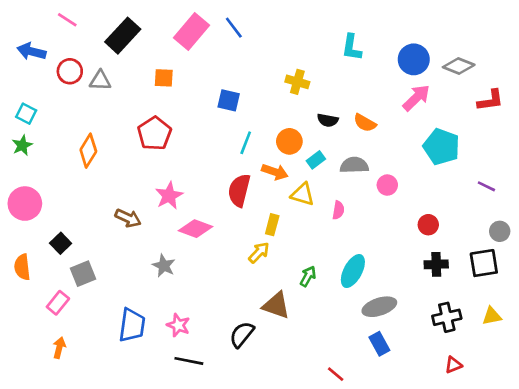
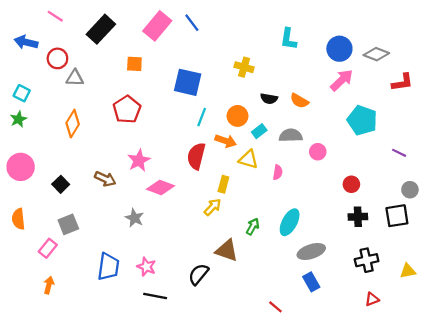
gray triangle: (100, 81) -> (75, 78), moved
blue square: (229, 100) -> (188, 82), size x1.5
black square: (61, 243) -> (61, 184), moved
yellow triangle: (492, 316) -> (408, 271), moved

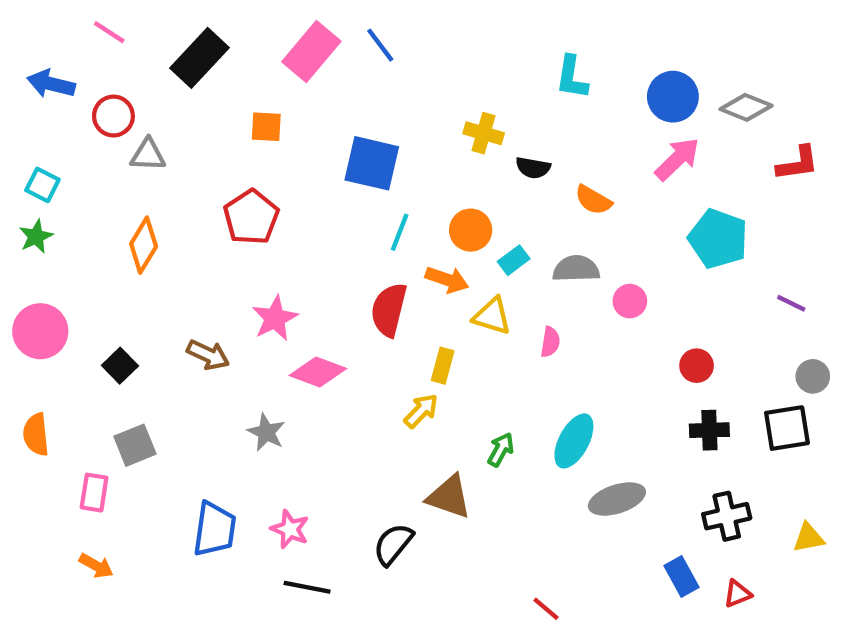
black semicircle: (269, 99) -> (533, 168), moved
pink rectangle: (48, 248) -> (94, 493), turned -30
blue rectangle: (311, 282) -> (681, 576), moved
orange arrow: (49, 285) -> (96, 566), turned 105

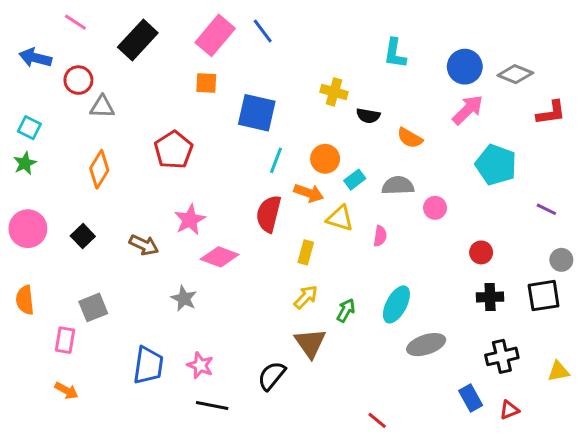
orange square: (266, 127) -> (206, 83), moved
black square: (120, 366) -> (83, 236), moved
yellow arrow: (421, 411) -> (306, 297), moved
brown triangle: (449, 497) -> (310, 343), turned 36

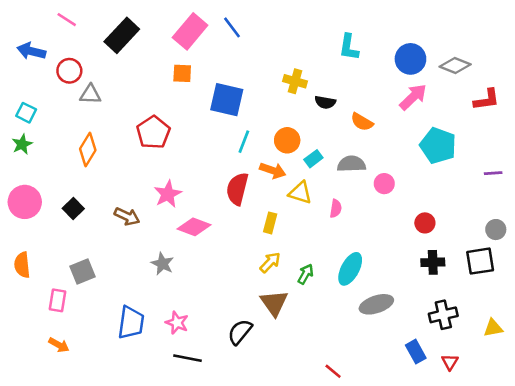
purple line: (546, 209) -> (493, 173), moved, turned -30
red triangle: (509, 410) -> (450, 362), turned -36

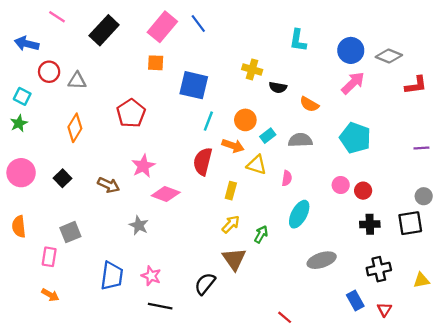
red circle: (69, 71) -> (49, 72), moved
cyan pentagon: (438, 146) -> (355, 138), moved
pink circle: (384, 184) -> (341, 185), moved
cyan ellipse: (350, 269) -> (299, 214), moved

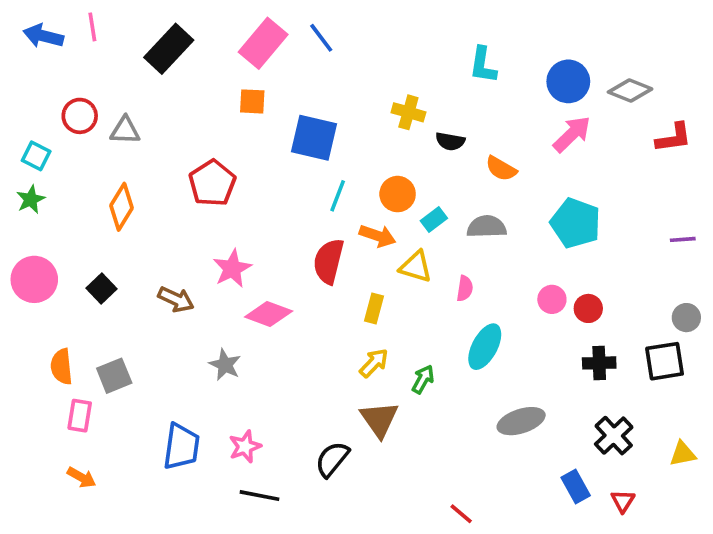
pink line: (57, 17) -> (92, 27), turned 48
blue arrow: (27, 44) -> (43, 36), moved
orange semicircle: (19, 226) -> (62, 367), moved
black cross: (379, 269) -> (614, 436), turned -30
pink star: (151, 276) -> (245, 447), turned 30

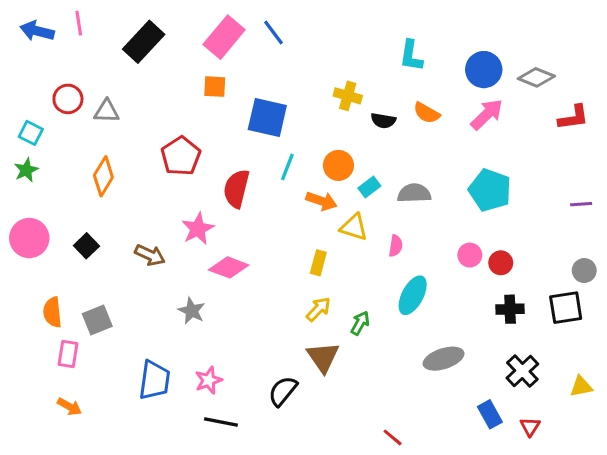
orange semicircle: (501, 169) -> (427, 113), moved
red semicircle: (329, 261) -> (236, 189), moved

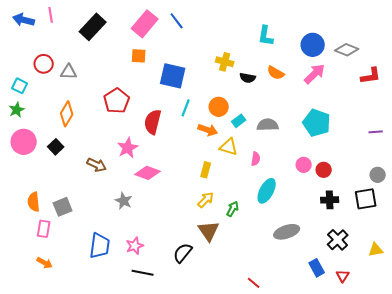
pink circle: (29, 238) -> (24, 142), moved
black square: (86, 246) -> (56, 147), moved

